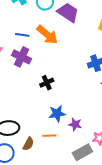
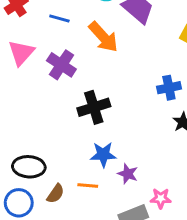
blue line: (22, 35) -> (59, 18), moved
black cross: (47, 83) -> (94, 107), size x1.5

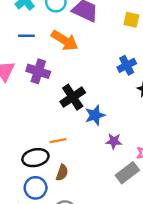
blue star: (103, 155) -> (95, 115), moved
orange line: (88, 185) -> (58, 141), moved

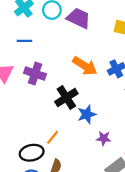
orange arrow: (65, 40) -> (85, 66), moved
orange line: (58, 141) -> (53, 137), turned -40

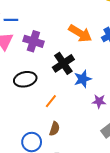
blue line: (24, 41) -> (11, 20), moved
black ellipse: (32, 153) -> (25, 79), moved

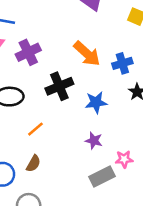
purple cross: (33, 41) -> (28, 52), turned 36
blue star: (83, 79) -> (96, 102), moved

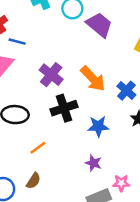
purple cross: (28, 52) -> (51, 75), moved, turned -30
blue cross: (122, 63) -> (126, 91), turned -36

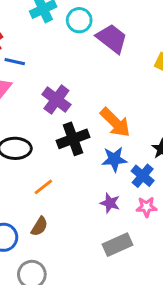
orange arrow: (93, 79) -> (115, 122), moved
blue cross: (126, 91) -> (143, 176), moved
pink star: (121, 183) -> (146, 207), moved

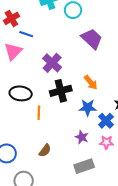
purple trapezoid: (112, 38) -> (92, 39), moved
orange arrow: (115, 122) -> (91, 82), size x0.7
orange line: (43, 187) -> (39, 113), moved, turned -56
brown semicircle: (39, 226) -> (45, 151), moved

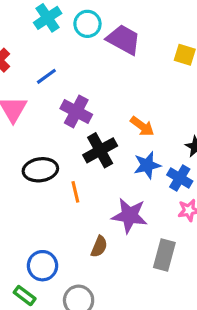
blue line: (26, 34) -> (46, 76), moved, turned -40
purple trapezoid: (92, 39) -> (124, 40), moved
purple star: (82, 137) -> (129, 216), moved, size x1.6
gray rectangle: (84, 166) -> (164, 255), turned -42

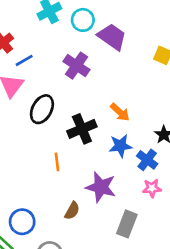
blue line: (46, 76) -> (24, 60), moved
purple cross: (76, 111) -> (76, 66), moved
black ellipse: (40, 170) -> (42, 109), moved, turned -60

